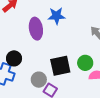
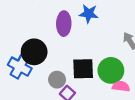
black circle: (14, 58) -> (34, 52), size x1.5
green circle: (85, 63) -> (111, 70), size x1.5

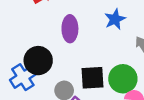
blue star: (89, 14) -> (115, 19), moved, turned -30
blue cross: (20, 67) -> (23, 77), turned 30

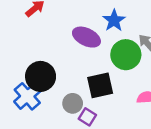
purple ellipse: (70, 29) -> (86, 37), moved, turned -55
green circle: (123, 79) -> (126, 55), moved

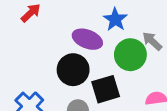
black circle: (41, 76) -> (73, 70), moved

